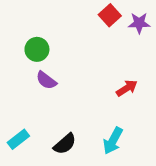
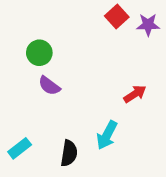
cyan arrow: (113, 141) -> (107, 135), moved
black semicircle: (65, 144) -> (69, 153), turned -40

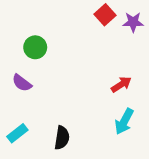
purple semicircle: (49, 86) -> (22, 83), moved
cyan arrow: (107, 135) -> (124, 121), moved

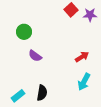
purple semicircle: (22, 83) -> (35, 56), moved
cyan rectangle: (17, 133) -> (18, 96), moved

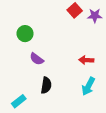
red arrow: (82, 57) -> (86, 60), turned -144
black semicircle: (42, 93) -> (46, 85), moved

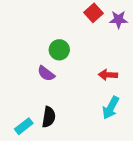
green circle: (25, 34) -> (59, 50), moved
black semicircle: (46, 85) -> (49, 117), moved

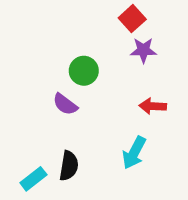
purple star: (119, 19) -> (143, 50), moved
cyan arrow: (111, 108) -> (134, 153), moved

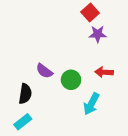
green circle: (84, 71) -> (71, 80), moved
black semicircle: (69, 166) -> (25, 94), moved

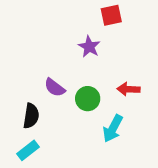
red square: (90, 12) -> (111, 15), turned 30
purple star: (98, 34) -> (89, 47), moved, turned 30

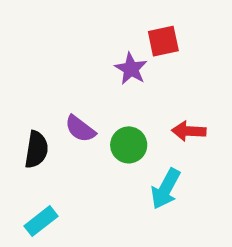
red square: (111, 15) -> (163, 41), moved
black semicircle: (31, 116) -> (36, 150), moved

